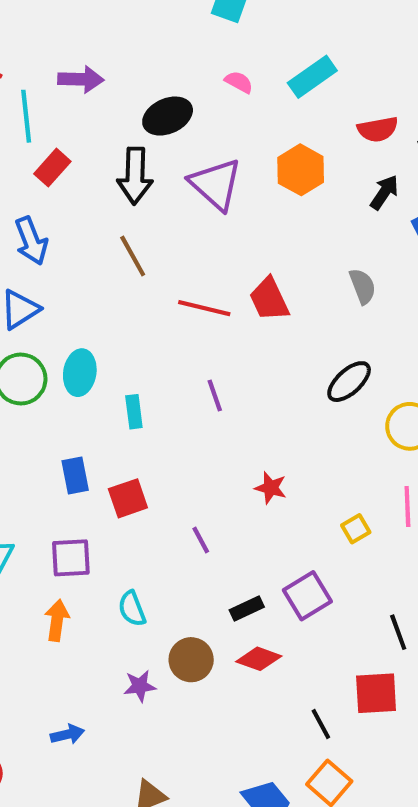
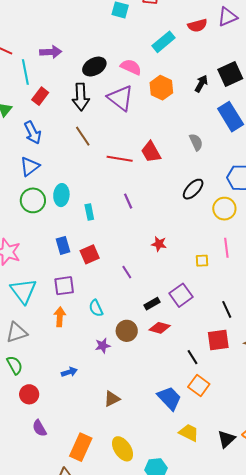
pink semicircle: (239, 82) -> (131, 67), moved, size x1.5
red semicircle: (378, 129) -> (197, 25), moved
black arrow: (384, 192) -> (201, 84), moved
yellow square: (356, 529) -> (202, 261), turned 32

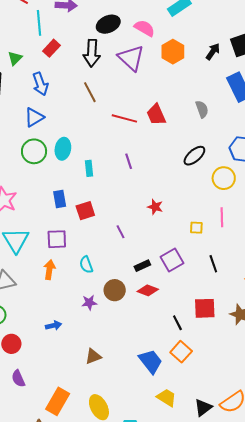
black line: (227, 309) -> (213, 264), moved

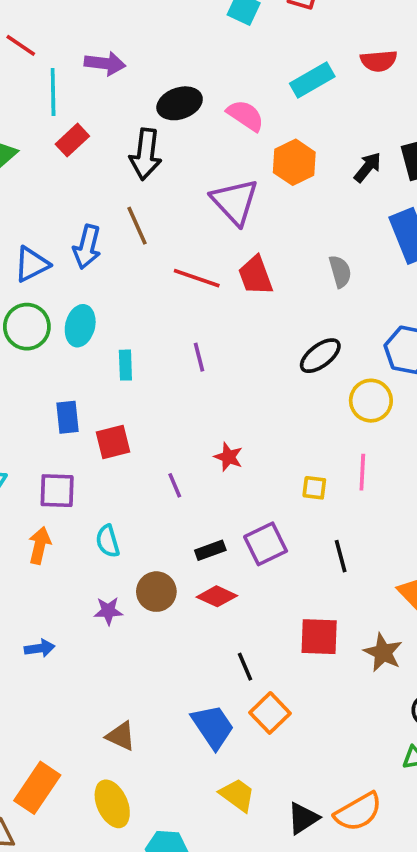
purple triangle: (131, 58) -> (235, 202), moved
blue arrow: (40, 84) -> (87, 247), moved, turned 30
red star: (155, 207) -> (228, 457), moved
black line: (177, 323) -> (245, 667), moved
brown triangle: (93, 356) -> (121, 736), moved, turned 42

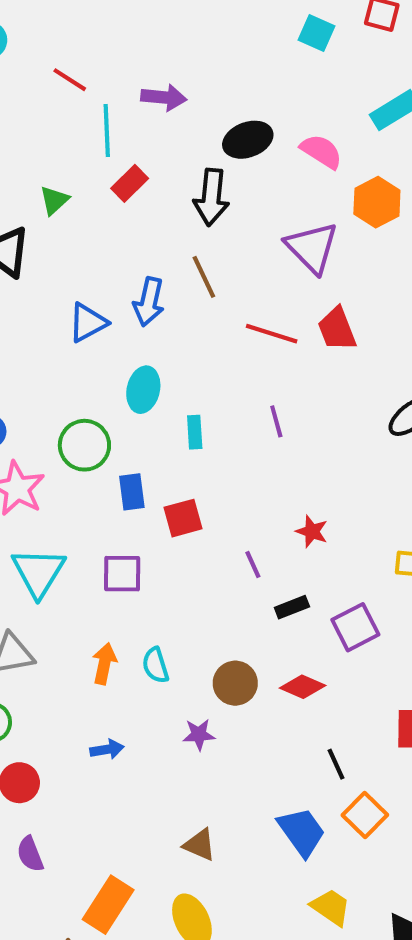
green circle: (27, 327) -> (84, 445), moved
cyan semicircle: (108, 541) -> (155, 665), moved
orange arrow: (40, 545) -> (104, 664), moved
black rectangle: (210, 550) -> (292, 607), moved
purple star: (108, 611) -> (199, 734), moved

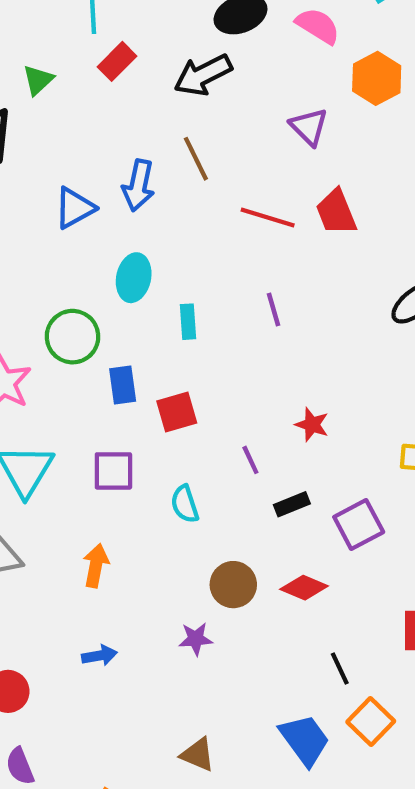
black arrow: (211, 197) -> (203, 75), turned 58
purple triangle: (312, 248) -> (309, 127), size x0.7
cyan semicircle: (155, 665) -> (185, 504), moved

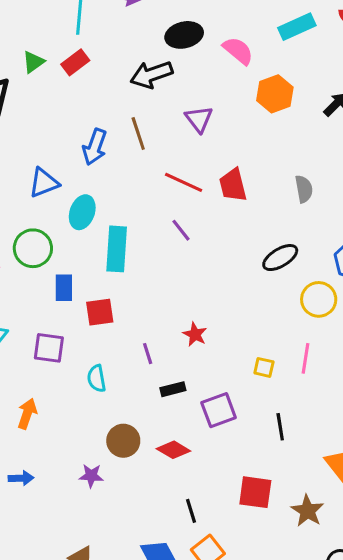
red rectangle: (117, 61) -> (75, 62), moved
purple triangle: (309, 127) -> (199, 119), moved
blue triangle: (75, 208) -> (44, 183), moved
purple line: (274, 310) -> (181, 230), moved, turned -30
cyan rectangle: (188, 322) -> (117, 249), size x1.8

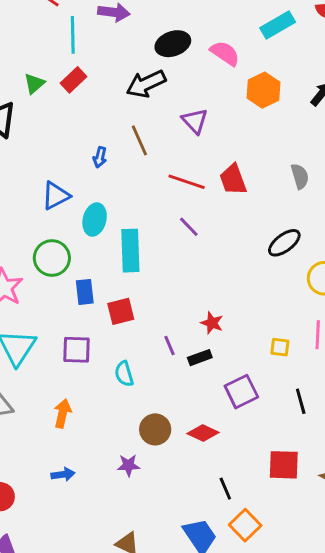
blue arrow: (95, 147) -> (100, 157), size x0.6
black rectangle: (173, 389) -> (200, 358), moved

